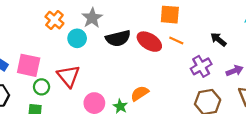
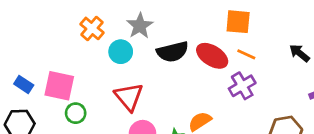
purple cross: (201, 66) -> (242, 86), moved
red triangle: (68, 76) -> (129, 97), moved

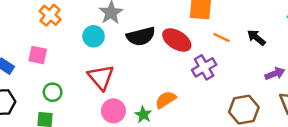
orange cross: (92, 28) -> (50, 15), moved
orange line: (246, 54) -> (222, 38), moved
pink square: (59, 86) -> (38, 55), moved, size x0.7

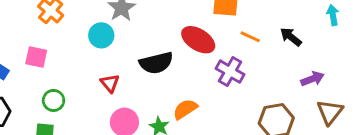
black semicircle: (141, 36) -> (156, 63), moved
purple cross: (204, 67) -> (230, 72), turned -30
red triangle: (101, 77) -> (110, 83), size x0.6

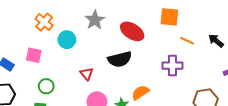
cyan circle: (101, 35) -> (67, 40), moved
red ellipse: (198, 40) -> (132, 31), moved
purple cross: (230, 72) -> (173, 66), turned -30

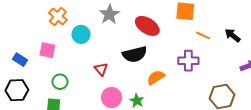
orange semicircle: (140, 92) -> (156, 78), moved

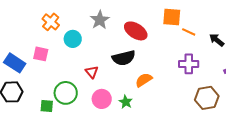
orange line: (203, 35) -> (189, 32), moved
blue rectangle: (20, 60) -> (15, 63), size x1.5
purple cross: (188, 61) -> (189, 64), moved
green circle: (60, 82) -> (66, 93), moved, size x1.5

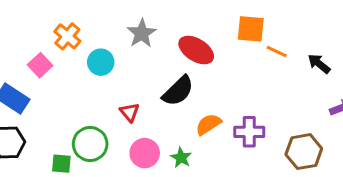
pink square: (41, 54) -> (40, 65), moved, turned 35
black semicircle: (124, 58) -> (178, 91), turned -30
purple cross: (189, 64) -> (249, 132), moved

